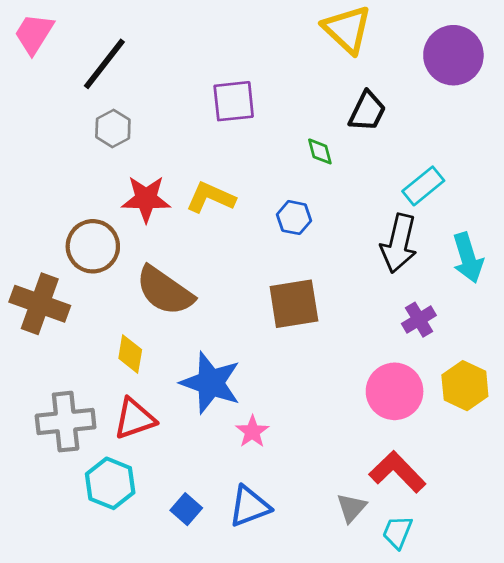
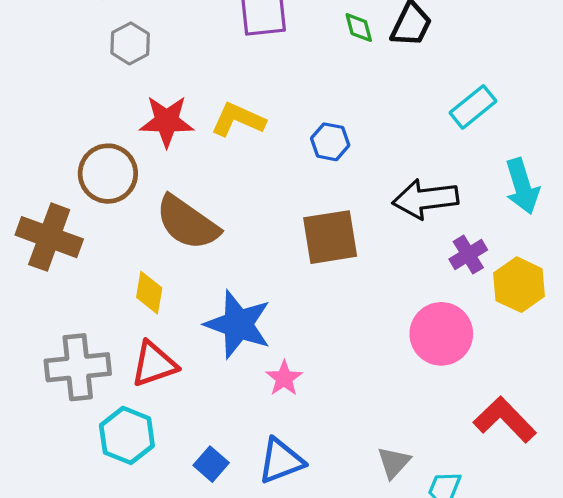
green diamond: (320, 151) -> (359, 28), moved
black arrow: (399, 243) -> (425, 199), moved, turned 70
yellow hexagon: (465, 386) -> (519, 285), moved
red L-shape: (397, 472) -> (505, 420), moved

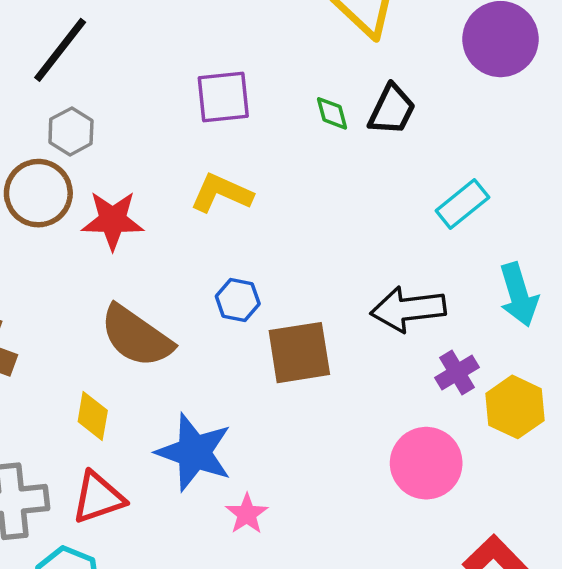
yellow L-shape: (238, 120) -> (221, 193), moved
blue hexagon: (330, 142) -> (238, 300), moved
brown circle: (108, 174) -> (38, 193), moved

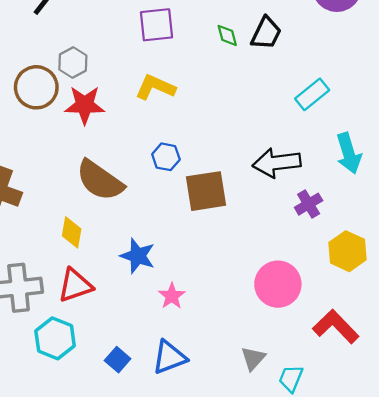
gray hexagon: (71, 131) -> (73, 63), moved
yellow hexagon: (515, 407) -> (347, 251), moved
blue star: (194, 452) -> (138, 256), size x0.7
pink circle: (426, 463) -> (278, 284), moved

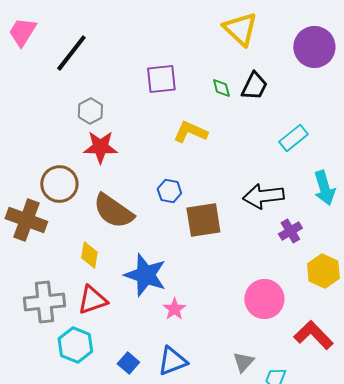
brown circle: (36, 87) -> (59, 184), moved
yellow L-shape: (155, 87) -> (190, 132), moved
blue star: (138, 256) -> (145, 275), size x1.4

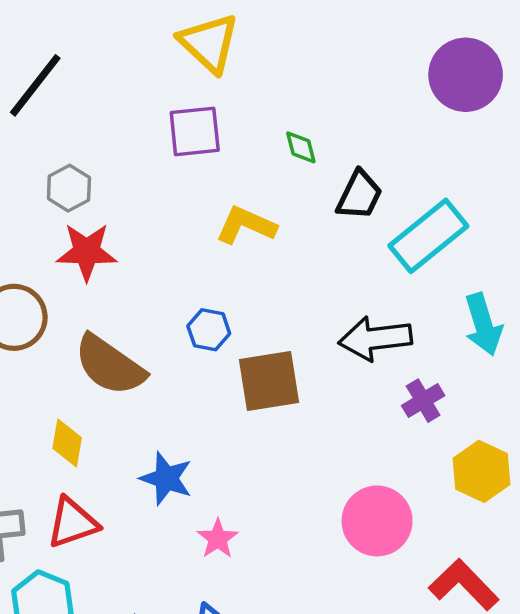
yellow triangle: (240, 29) -> (209, 43), moved
black trapezoid: (254, 86) -> (359, 195), moved
cyan rectangle: (293, 138) -> (428, 236), size x1.5
blue star: (145, 275) -> (166, 478), size x0.7

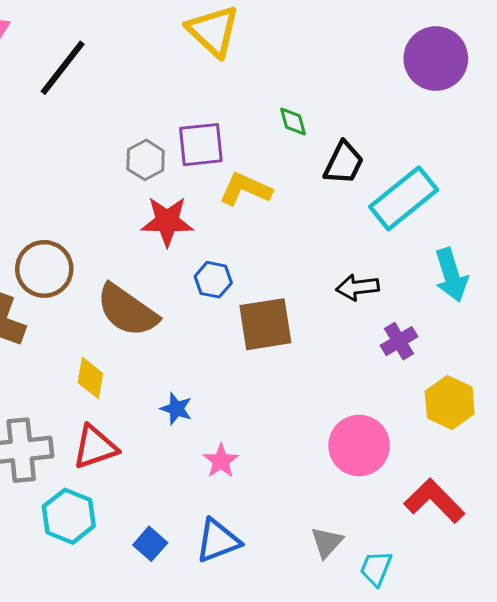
purple square: (195, 131) -> (201, 145), moved
gray hexagon: (69, 188) -> (146, 160), moved
red star: (87, 252) -> (167, 221), moved
black arrow: (375, 339) -> (358, 287), size x0.7
blue star: (166, 478) -> (176, 409), size x0.7

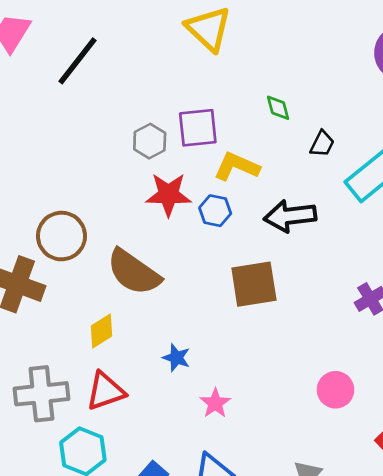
black trapezoid: (344, 163) -> (322, 144), size x0.7
blue hexagon: (213, 280) -> (215, 211), moved
black arrow: (358, 287) -> (290, 216), moved, size x1.4
yellow diamond: (90, 378) -> (102, 331), turned 48
pink circle: (359, 446) -> (336, 390), size x0.7

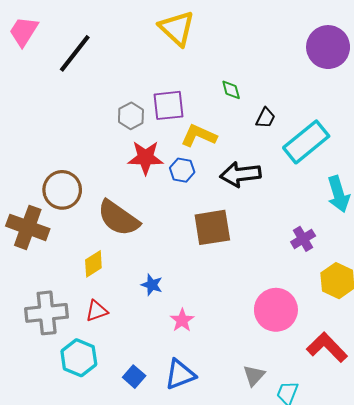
pink circle: (336, 390) -> (276, 310), size x1.5
red triangle: (106, 391) -> (97, 311), size x0.7

